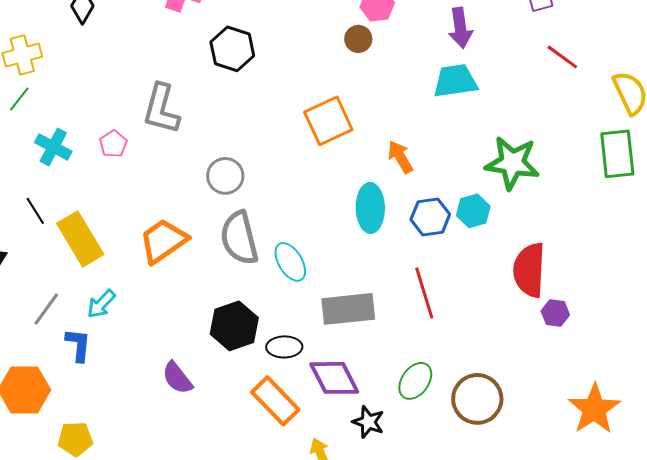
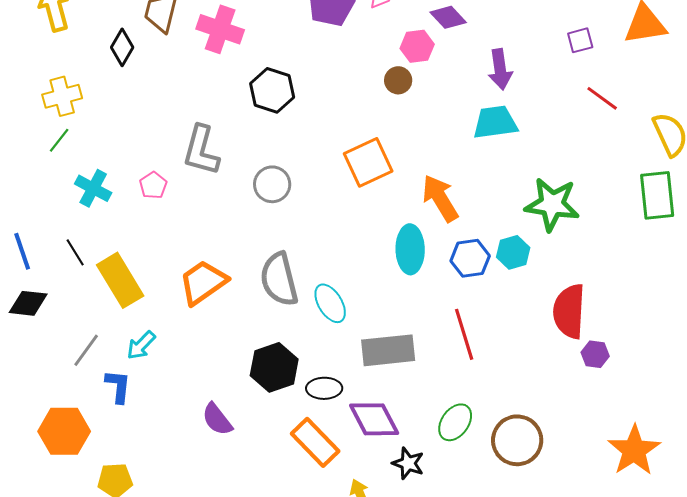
orange arrow: (400, 157) -> (440, 198), size x1.4
gray circle: (225, 176) -> (272, 184), moved

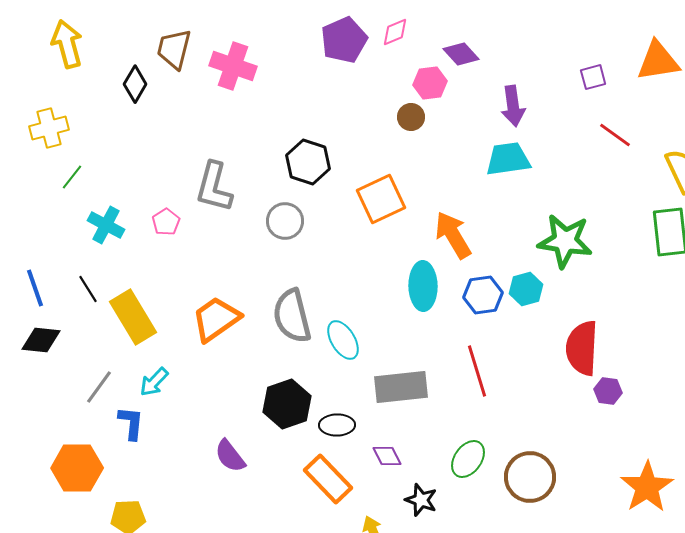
black hexagon: (272, 90) -> (308, 162), moved
yellow cross: (62, 96) -> (49, 128), moved
purple diamond: (374, 419) -> (387, 456), size x0.6

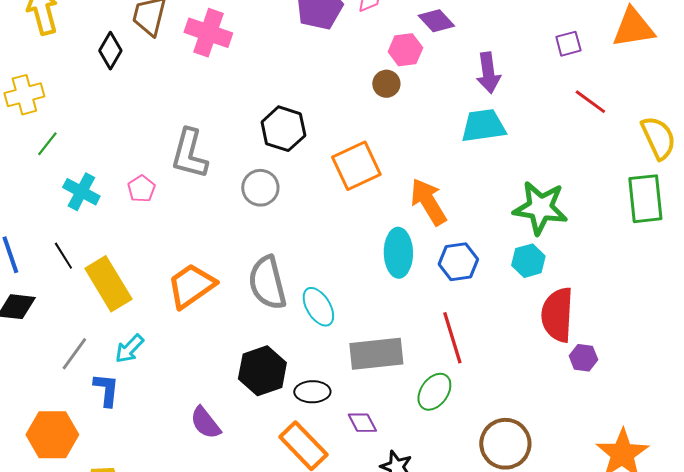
cyan hexagon: (526, 289) -> (528, 261), moved
green ellipse: (468, 459) -> (434, 392), moved

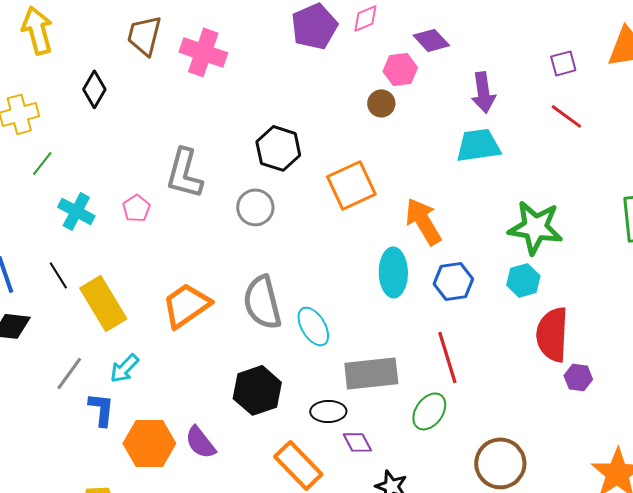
black diamond: (110, 51) -> (94, 89), moved
red line: (590, 102) -> (566, 116), moved
black ellipse: (312, 392) -> (328, 411), moved
orange hexagon: (52, 435) -> (149, 443), moved

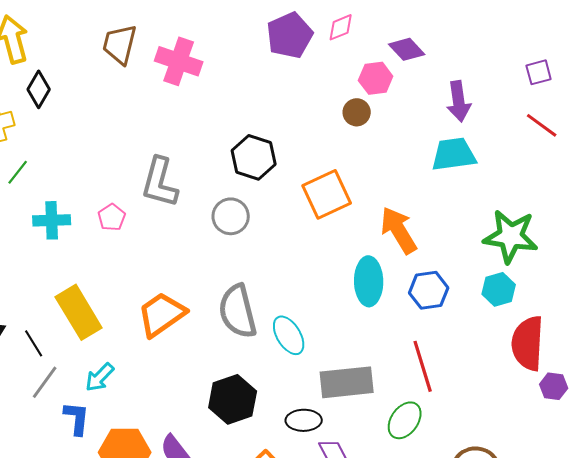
black diamond: (94, 89) -> (39, 89), moved
cyan cross: (76, 211) -> (52, 220), turned -30
black line: (58, 275) -> (34, 343), moved

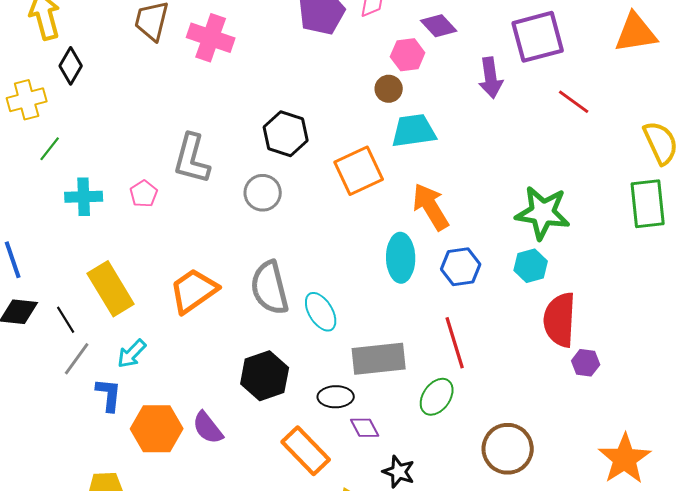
purple square: (539, 72) -> (538, 37), moved, size x2.0
cyan trapezoid: (454, 154) -> (414, 131), moved

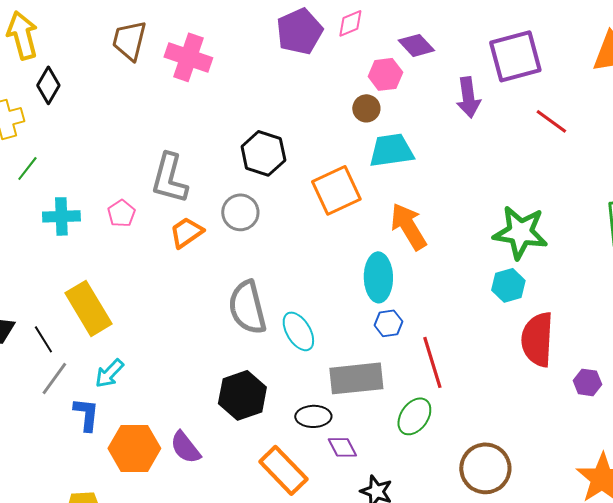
blue hexagon: (461, 267) -> (388, 323), moved, size x0.7
orange trapezoid: (194, 291) -> (186, 232), moved, size x0.7
purple hexagon: (586, 363) -> (587, 382), moved

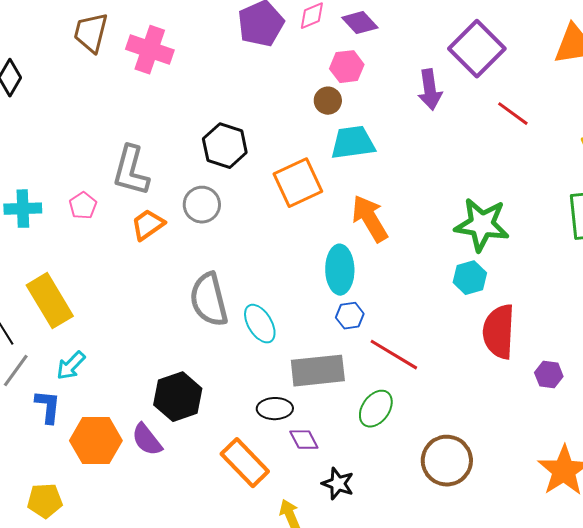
purple diamond: (416, 45) -> (360, 23), moved
purple square: (515, 56) -> (477, 49), turned -30
red line: (432, 362) -> (394, 355), turned -42
black hexagon: (242, 395) -> (178, 397), moved

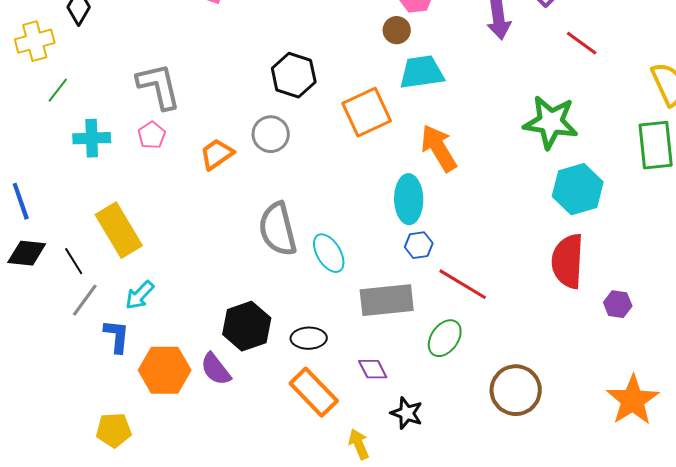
gray L-shape: (131, 171) -> (159, 86), moved, turned 152
green star: (482, 225) -> (551, 122), moved
cyan hexagon: (470, 278) -> (578, 189), moved, size x1.5
black ellipse: (275, 409) -> (309, 338), moved

